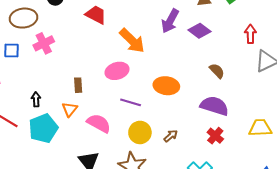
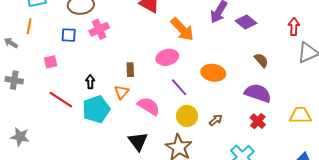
purple line: (131, 102) -> (179, 87), turned 30

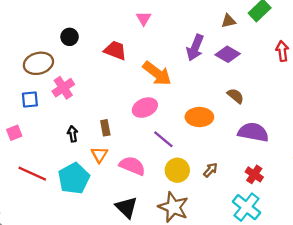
brown semicircle: (261, 60) -> (235, 96), moved
black arrow: (90, 82) -> (73, 134), moved
red cross: (258, 121) -> (254, 174), moved

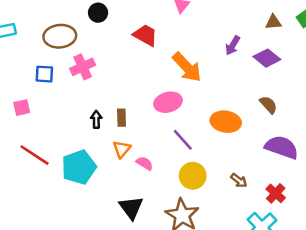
purple arrow: (195, 48) -> (233, 45), size x0.7
black arrow: (73, 134) -> (96, 119), moved
orange triangle: (99, 155) -> (122, 149), moved
pink semicircle: (132, 166) -> (145, 163), size x0.6
brown arrow: (210, 170) -> (239, 180), moved, turned 77

